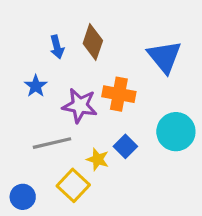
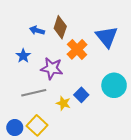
blue arrow: (57, 47) -> (37, 30), turned 120
orange cross: (119, 94) -> (77, 49), moved, turned 36
yellow square: (73, 185) -> (37, 125), moved

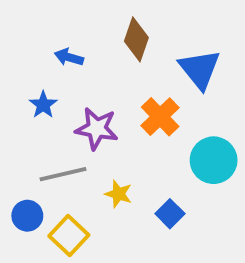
brown diamond: (60, 27) -> (136, 39), moved
orange cross: (77, 49) -> (160, 117), moved
blue square: (81, 95) -> (170, 214), moved
blue circle: (15, 128) -> (27, 216), moved

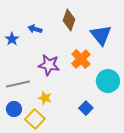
blue star: (43, 105) -> (12, 39), moved
gray line: (63, 174) -> (18, 84), moved
yellow star: (118, 194) -> (45, 98), moved

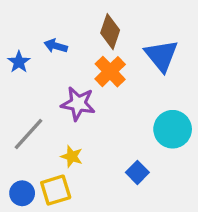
orange cross: (81, 59) -> (110, 72), moved
gray line: (18, 84) -> (28, 134), turned -35
blue circle: (14, 109) -> (22, 193), moved
yellow square: (35, 119) -> (56, 190), turned 30

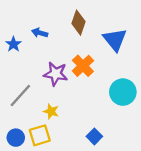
orange cross: (110, 72) -> (83, 66), moved
blue square: (137, 172) -> (94, 136), moved

